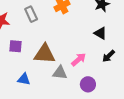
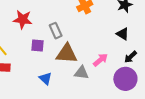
gray rectangle: (31, 14) -> (56, 31), moved
blue triangle: (24, 79) -> (45, 79), turned 32
purple circle: (88, 84) -> (125, 79), moved, size x1.5

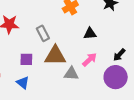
black triangle: (123, 34) -> (90, 34), moved, turned -32
purple square: (38, 46) -> (26, 59), moved
blue triangle: (45, 79) -> (23, 83), moved

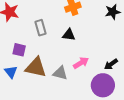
black triangle: (90, 34) -> (69, 35), moved
brown triangle: (55, 56) -> (36, 67), moved

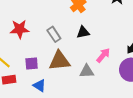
purple square: (19, 50) -> (32, 64), moved
brown triangle: (36, 67) -> (60, 61), moved

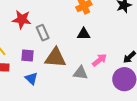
gray rectangle: (54, 34) -> (43, 33), moved

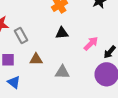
brown triangle: (55, 58) -> (36, 59), size x0.6
pink arrow: (99, 60) -> (91, 44), moved

